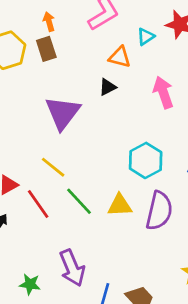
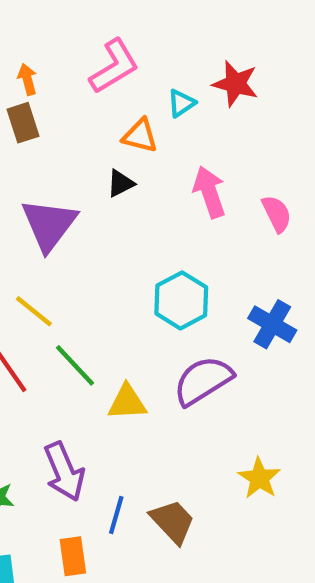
yellow triangle: (120, 205) -> (127, 402), moved
purple semicircle: (159, 211) -> (203, 381), turned -135

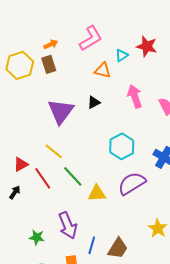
orange arrow: (27, 79) -> (51, 44), turned 80
black triangle: (121, 183) -> (94, 102), moved
brown trapezoid: (173, 522) -> (118, 248), turned 75

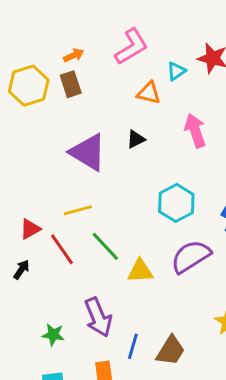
purple triangle: (61, 111) -> (88, 152), turned -36
yellow line: (54, 151) -> (78, 210), turned -54

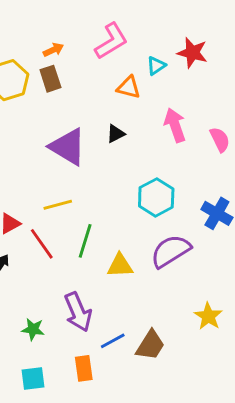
green line: (105, 246) -> (85, 241), turned 60
blue line: (133, 346) -> (113, 341), turned 45

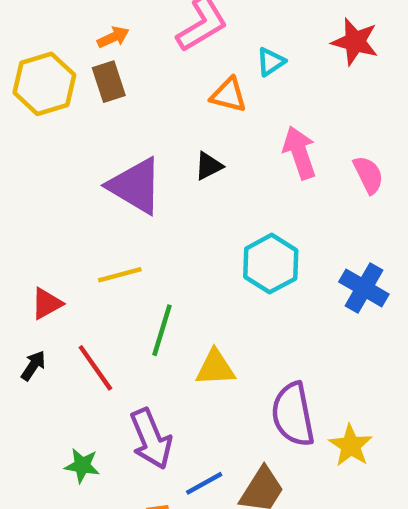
red star: (192, 53) -> (355, 42), moved
red line: (42, 244) -> (95, 368), moved
purple semicircle: (171, 251) -> (293, 414), moved, turned -69

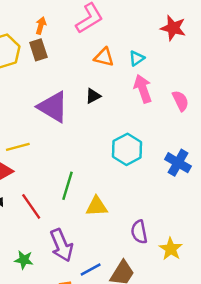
orange arrow: (113, 37) -> (41, 26), turned -49
cyan triangle: (271, 62) -> (137, 58), moved
yellow line: (120, 275) -> (18, 147), moved
purple semicircle: (293, 414) -> (139, 232), size x0.7

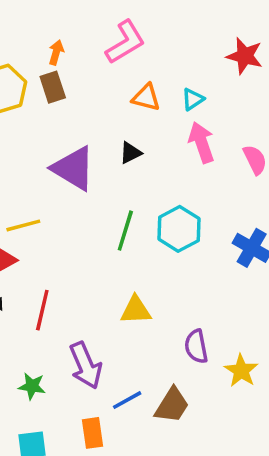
green line: (68, 186) -> (125, 231), moved
red line: (31, 206) -> (42, 310), turned 48

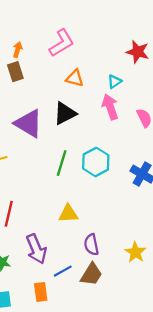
cyan triangle: (193, 99) -> (115, 82), moved
black triangle: (131, 153) -> (65, 113), size x1.6
purple semicircle: (196, 346) -> (91, 245), moved

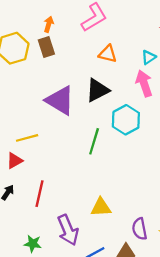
cyan hexagon: (96, 162) -> (126, 120), moved
yellow triangle: (68, 214) -> (101, 207), moved
purple semicircle: (91, 245) -> (140, 229), moved

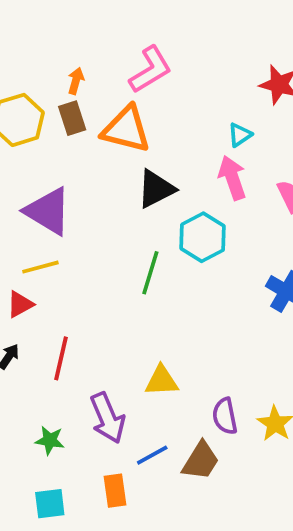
orange triangle: (108, 54) -> (126, 129), moved, size x1.6
purple triangle: (60, 100) -> (48, 211), moved

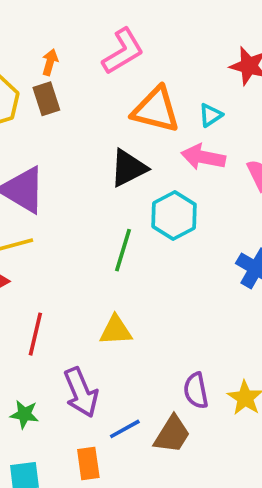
orange triangle: (126, 129) -> (156, 110), moved
pink arrow: (232, 178) -> (203, 157), turned -60
yellow triangle: (162, 381) -> (116, 330), moved

